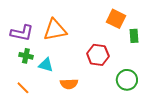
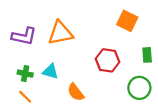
green rectangle: (134, 36) -> (147, 55), moved
green cross: (26, 56) -> (25, 74), moved
orange semicircle: (69, 84) -> (76, 92), turned 54

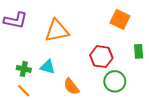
purple L-shape: (24, 36) -> (16, 20), moved
green circle: (139, 88) -> (115, 81), moved

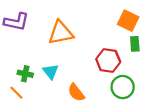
green rectangle: (139, 51) -> (135, 44), moved
cyan triangle: (48, 67) -> (51, 72), turned 35
orange line: (24, 91) -> (16, 93), moved

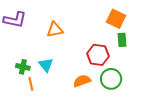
orange triangle: (61, 33) -> (55, 30), size x0.7
orange line: (16, 93) -> (31, 84), moved, turned 32
orange semicircle: (76, 93) -> (82, 81), moved, turned 108

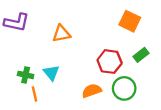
green rectangle: (122, 40) -> (141, 55), moved, turned 56

